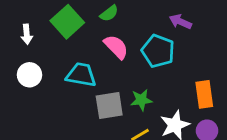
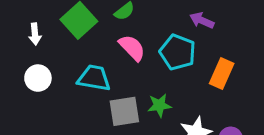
orange rectangle: (204, 94) -> (222, 73), moved, turned 32

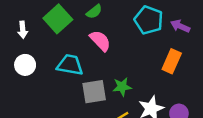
purple arrow: (202, 20) -> (180, 26), moved
cyan pentagon: (178, 52) -> (149, 20), moved

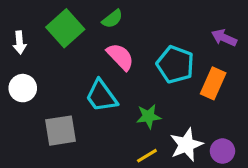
cyan pentagon: (149, 20) -> (175, 64), moved
cyan trapezoid: (70, 65) -> (101, 96), moved, turned -136
gray square: (94, 92) -> (60, 131), moved

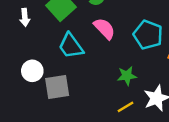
white circle: (23, 88) -> (32, 71), moved
cyan trapezoid: (101, 96) -> (71, 46), moved

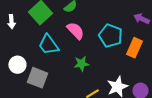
green star: (127, 76) -> (81, 64), moved
gray square: (57, 87) -> (37, 78), turned 30

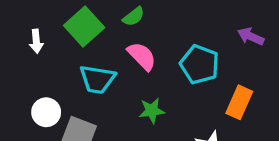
cyan trapezoid: (48, 45) -> (97, 79), turned -45
orange rectangle: (134, 48) -> (239, 102), moved

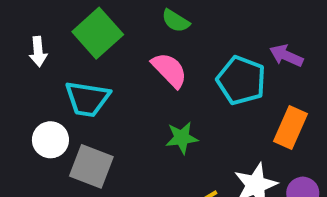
green semicircle: (134, 17) -> (176, 21), moved, turned 70
purple arrow: (251, 36) -> (286, 56), moved
cyan trapezoid: (97, 79) -> (87, 99), moved

